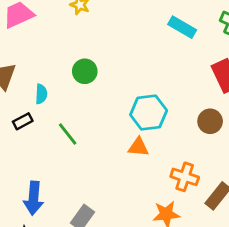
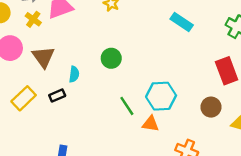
cyan rectangle: (182, 27) -> (182, 22), moved
green line: (68, 134) -> (127, 106), moved

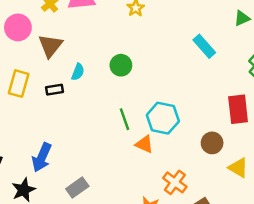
yellow rectangle: (24, 98) -> (19, 84), turned -45

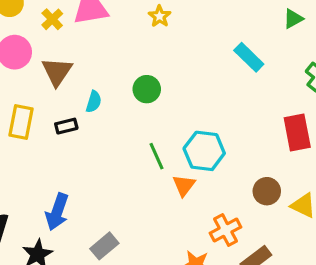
brown circle: (212, 143) -> (267, 191), moved
orange triangle: (144, 144) -> (184, 185), turned 48
orange cross: (175, 182) -> (226, 230), turned 30

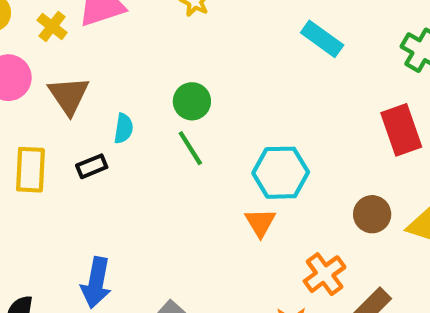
green line: (157, 156) -> (190, 148), moved

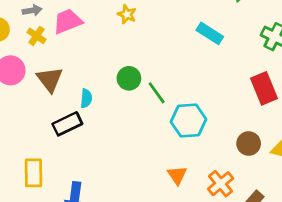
green line: (190, 148) -> (157, 93), moved
black rectangle: (92, 166) -> (67, 124), size x1.5
yellow rectangle: (30, 170) -> (33, 173), moved
orange triangle: (260, 223) -> (177, 175), moved

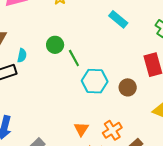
brown circle: (249, 143) -> (128, 87), moved
orange triangle: (177, 175) -> (81, 129), moved

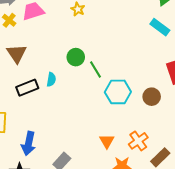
cyan rectangle: (118, 19) -> (160, 27), moved
cyan semicircle: (22, 56) -> (51, 79), moved

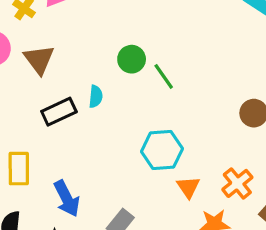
cyan hexagon: (118, 92) -> (162, 150), moved
blue arrow: (29, 143) -> (67, 199), turned -35

